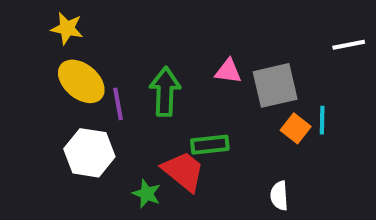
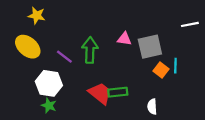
yellow ellipse: (81, 81) -> (28, 47), moved
purple line: (118, 104) -> (64, 57), turned -42
green rectangle: (210, 145) -> (118, 92), moved
green star: (147, 194) -> (49, 106), moved

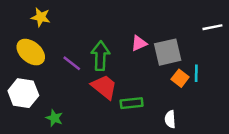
pink triangle: (124, 39) -> (139, 43), turned -32
white hexagon: (49, 83) -> (23, 93), moved
red trapezoid: (100, 93) -> (104, 87), moved

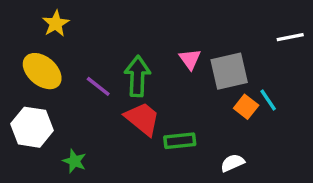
yellow star: (41, 17) -> (56, 24), turned 30
pink triangle: (139, 43) -> (190, 59), turned -42
cyan line: (196, 73) -> (268, 100), turned -35
white semicircle: (170, 119) -> (232, 163), turned 70

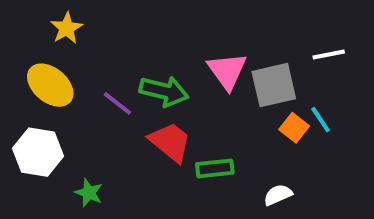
white line: (290, 37) -> (329, 55), moved
pink triangle: (190, 59) -> (227, 71), size x1.5
green arrow: (137, 76) -> (164, 91), turned 102

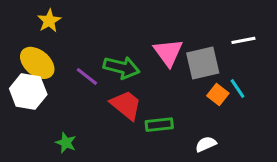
white hexagon: (38, 152) -> (28, 92), moved

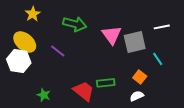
green arrow: (122, 67) -> (75, 24), moved
orange square: (218, 95) -> (140, 77), moved
red trapezoid: (126, 105) -> (84, 91), moved

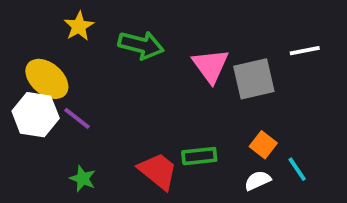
yellow star: (33, 14) -> (79, 26), moved
purple line: (58, 51) -> (77, 118), moved
cyan line: (158, 59) -> (297, 169), moved

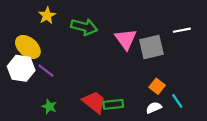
green rectangle: (199, 156) -> (113, 104), moved

